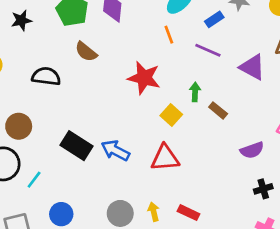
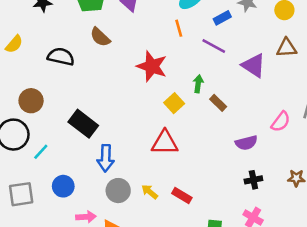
blue arrow: (115, 151) -> (106, 158), moved, turned -120
yellow arrow: (154, 212) -> (150, 192), turned -42

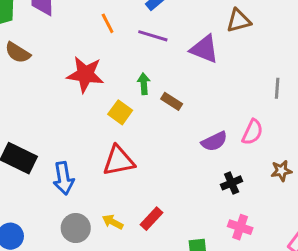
pink semicircle: (281, 122) -> (252, 132), moved
blue arrow: (106, 158) -> (63, 178), moved
red rectangle: (182, 196) -> (152, 219), turned -66

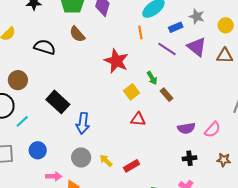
purple triangle: (204, 49) -> (197, 47), moved
green arrow: (144, 84) -> (152, 78), turned 136
red triangle: (119, 161) -> (138, 119), moved, size x0.7

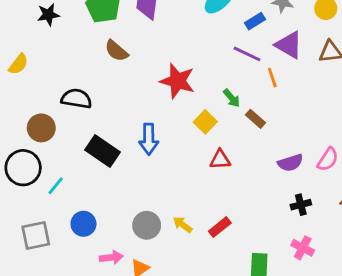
orange line: (140, 32) -> (272, 78), moved
black semicircle: (45, 47) -> (76, 99), moved
blue arrow: (83, 123) -> (149, 139), moved

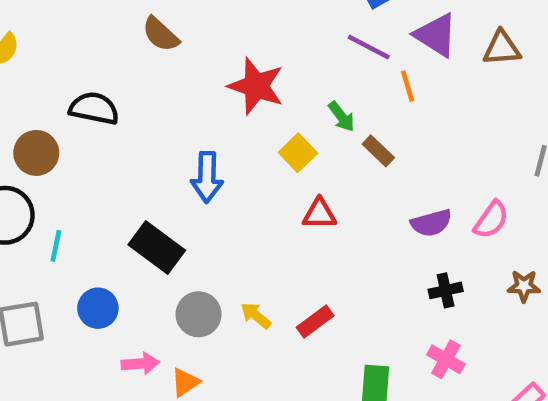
black rectangle: (102, 151) -> (157, 247), moved
cyan line: (56, 186) -> (56, 246), turned -30

